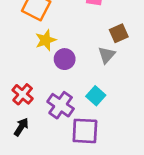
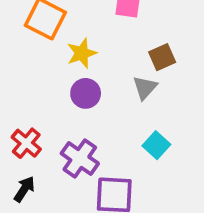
yellow star: (46, 40) -> (82, 53), moved
cyan square: (96, 96) -> (156, 145), moved

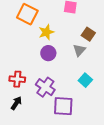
brown square: (162, 57) -> (88, 34), turned -32
red cross: (26, 143) -> (17, 79), turned -35

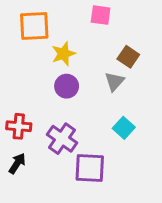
orange square: (27, 14) -> (34, 26), turned -30

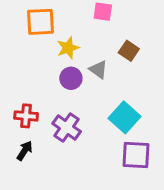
gray triangle: (114, 82) -> (98, 70), moved, turned -36
cyan square: (124, 128) -> (124, 117), size x1.5
purple square: (90, 168) -> (136, 155), moved

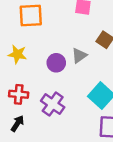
yellow star: (68, 48) -> (17, 54), moved, turned 30
gray triangle: (98, 70) -> (79, 56), turned 49

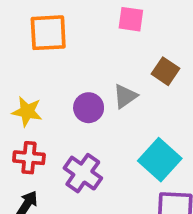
yellow star: (17, 54) -> (27, 112), moved

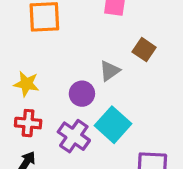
purple circle: (89, 108) -> (82, 94), moved
cyan square: (160, 160) -> (113, 125), moved

